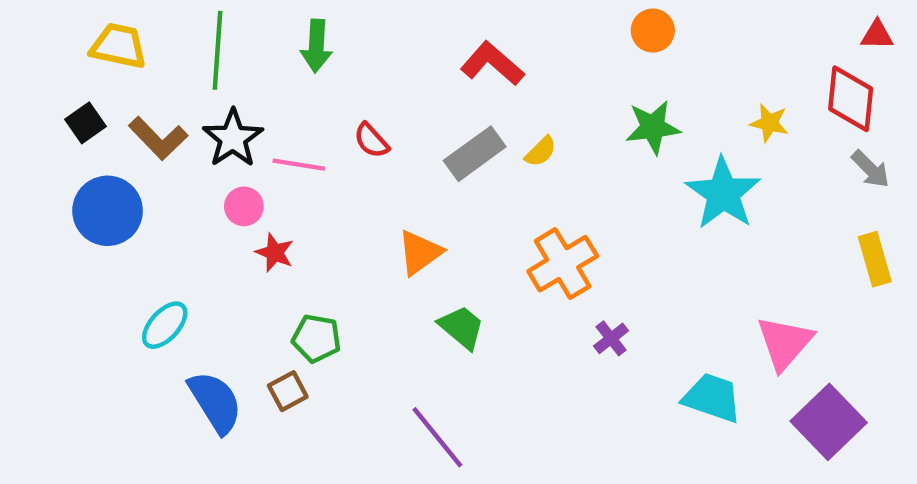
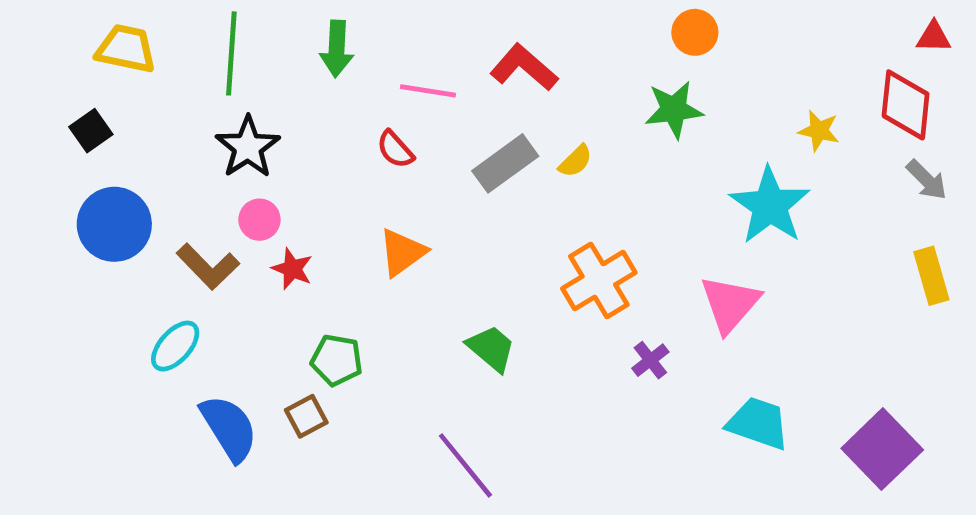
green star: (653, 127) -> (674, 110), moved
brown L-shape: (158, 138) -> (208, 266), moved
pink line: (299, 165) -> (428, 91), moved
orange triangle: (420, 253) -> (402, 252), moved
pink triangle: (785, 343) -> (730, 304), moved

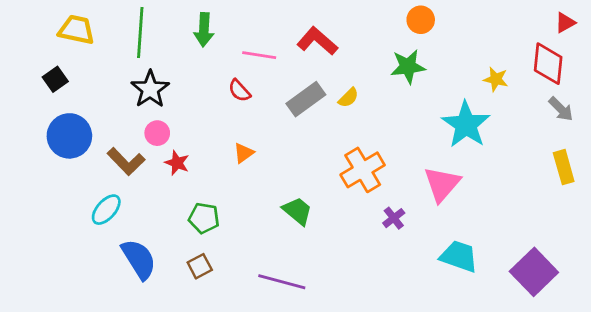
red triangle: (934, 37) -> (565, 23), turned -30
orange triangle: (402, 252) -> (244, 153), size x0.7
brown square: (306, 416) -> (200, 266), moved
purple line: (465, 465) -> (282, 282), turned -36

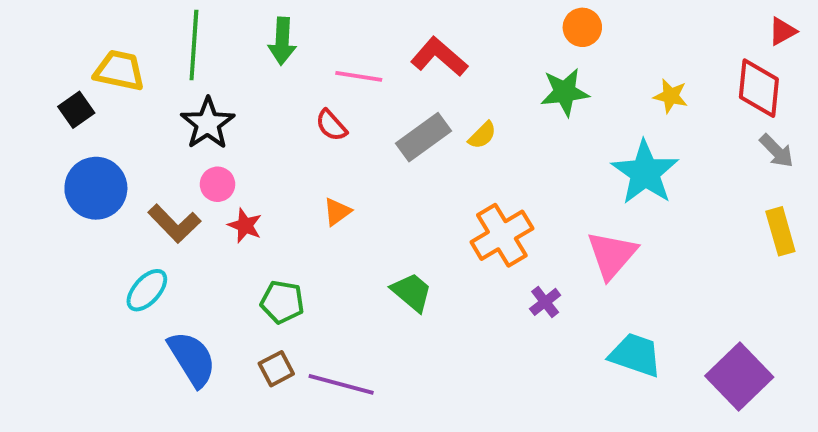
yellow trapezoid: (76, 30) -> (119, 70), moved
yellow star: (496, 79) -> (671, 96), moved
purple line: (282, 282) -> (341, 384), moved

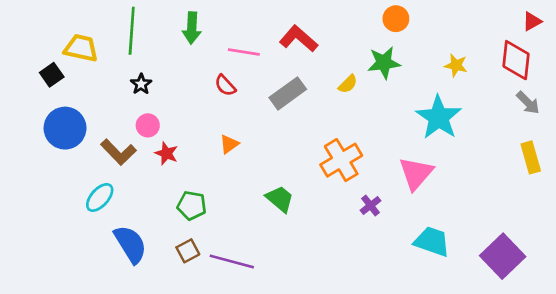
black star: (208, 123) -> (141, 84), size x0.6
yellow semicircle: (482, 135) -> (348, 84), moved

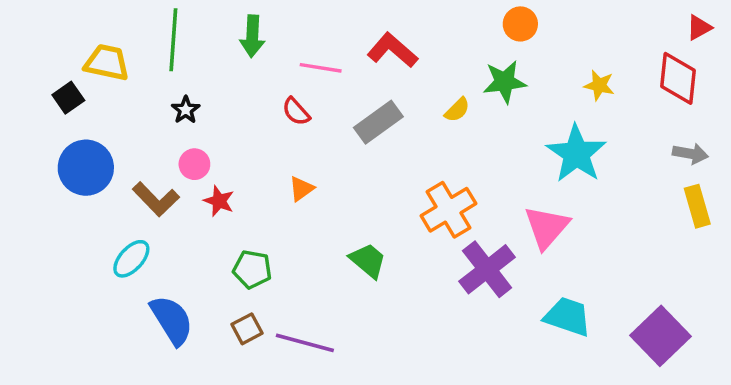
gray arrow: (528, 103) -> (690, 154), moved, turned -35
purple cross: (371, 205) -> (487, 269), size x2.0

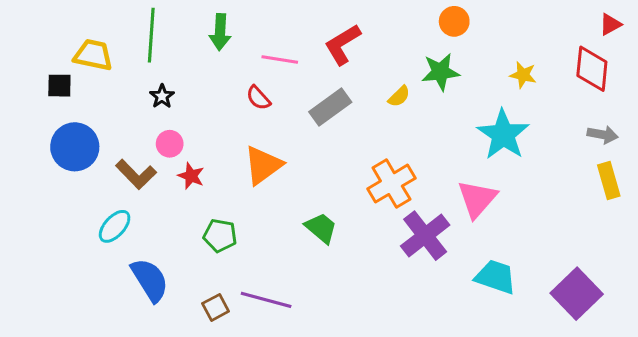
red L-shape: (392, 50) -> (343, 44), turned -72
black square: (68, 98) -> (59, 86), turned 36
orange triangle: (301, 189) -> (263, 165), size x1.8
brown square: (247, 329) -> (216, 307), moved

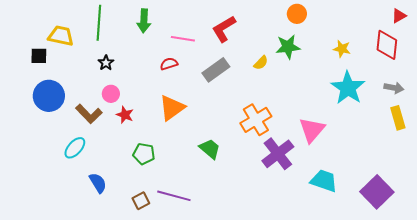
red semicircle: (258, 98) -> (169, 64), turned 114
cyan star: (503, 135) -> (348, 88), moved
blue semicircle: (150, 280) -> (98, 183), size x0.7

